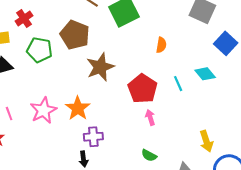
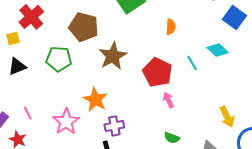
red cross: (24, 18) -> (31, 17), size x1.4
green pentagon: (39, 50) -> (59, 59), moved
pink star: (43, 110) -> (66, 122), moved

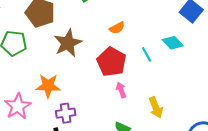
orange semicircle: (171, 27) -> (117, 28), moved, turned 56
orange star: (95, 100) -> (48, 86), turned -30
yellow arrow: (227, 117) -> (156, 107), moved

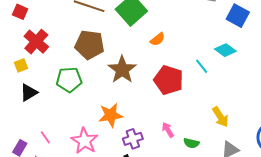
orange semicircle: (117, 28) -> (158, 39), moved
pink arrow: (121, 90) -> (168, 130), moved

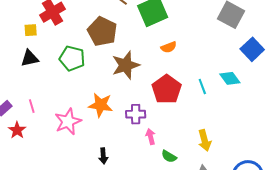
purple cross: (133, 139) -> (136, 114), moved

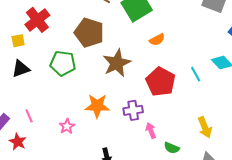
pink star: (68, 121) -> (67, 126), size x0.6

